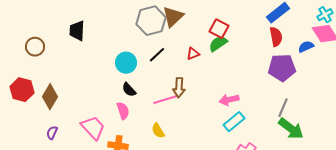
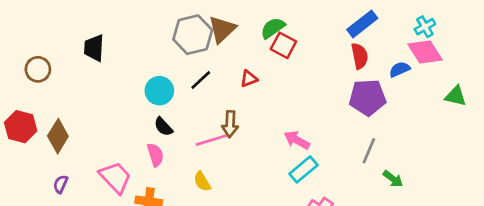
green semicircle: (218, 44) -> (273, 28), moved
pink arrow: (229, 100) -> (297, 140), turned 42
green arrow: (291, 129) -> (393, 179), moved, size x0.6

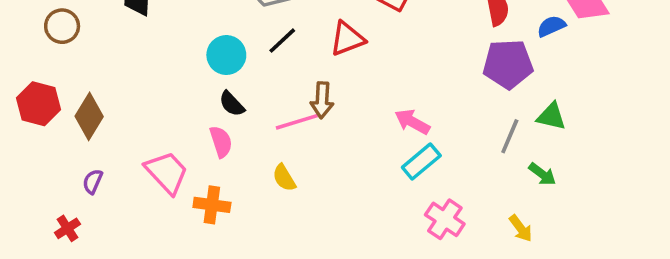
red triangle: (249, 79) -> (347, 39), size x1.5
green triangle: (456, 96) -> (551, 116), moved

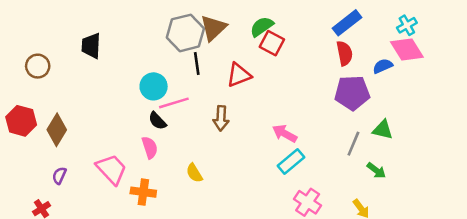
black line: (282, 41) -> (197, 64), moved, turned -55
pink line: (297, 122) -> (174, 103), moved

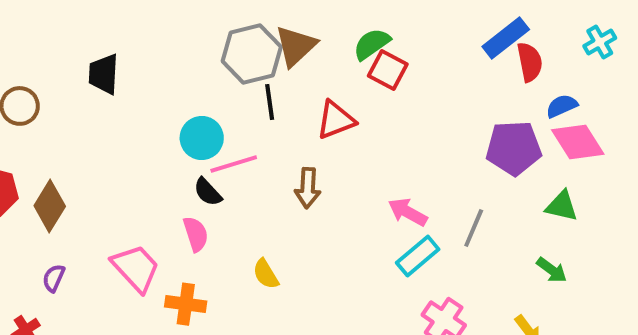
pink diamond: (407, 49) -> (578, 142), moved
red semicircle: (344, 53) -> (530, 62), moved
gray line: (353, 144) -> (474, 228), moved

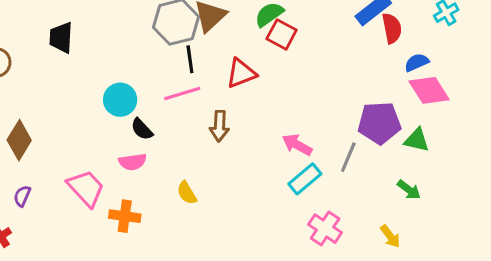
cyan circle: (202, 138) -> (120, 100), moved
purple pentagon: (514, 148) -> (379, 123), moved
pink line: (234, 164) -> (182, 93), moved
pink semicircle: (196, 234) -> (133, 162), turned 100

